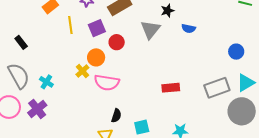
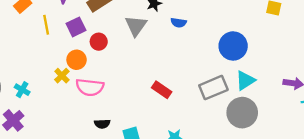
blue circle: (236, 52) -> (233, 46), size x1.6
red rectangle: (171, 88) -> (162, 90), turned 42
black semicircle: (116, 116) -> (102, 124), turned 72

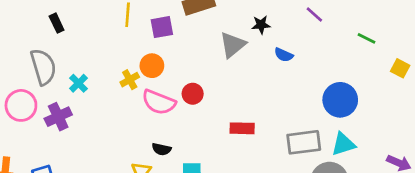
red circle: (99, 42) -> (193, 94), moved
red rectangle: (162, 90) -> (242, 128), turned -48

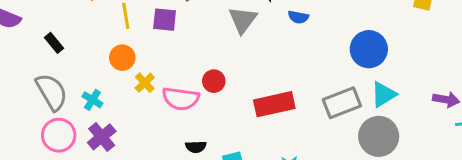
purple square: (162, 27) -> (165, 20), turned 30
orange circle: (152, 66) -> (122, 58), moved
pink circle: (21, 105) -> (59, 135), moved
purple cross: (58, 117) -> (102, 137), moved
red rectangle: (242, 128) -> (274, 104), size x1.5

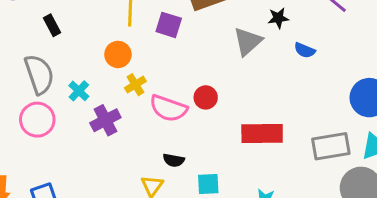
purple cross: (102, 137) -> (105, 120), moved

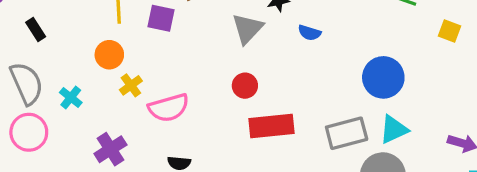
red circle: (206, 97) -> (245, 86), moved
pink semicircle: (168, 108) -> (169, 108), turned -30
purple cross: (105, 120) -> (110, 149), moved

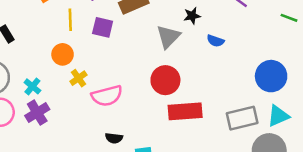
red circle: (245, 86) -> (165, 80), size x1.5
purple cross: (110, 149) -> (37, 113), moved

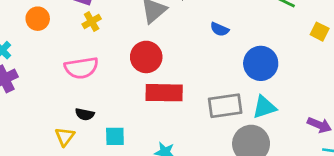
blue semicircle: (215, 41) -> (220, 29), moved
yellow cross: (78, 78) -> (92, 22), moved

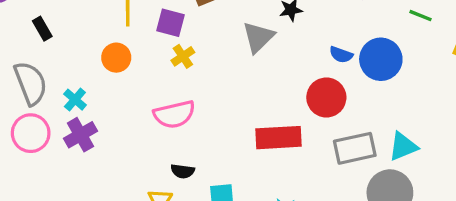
red circle: (146, 57) -> (326, 97), moved
blue circle: (261, 63) -> (381, 59), moved

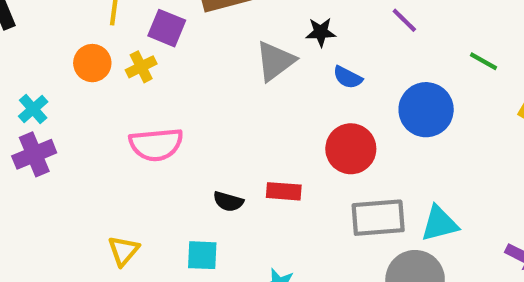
blue semicircle: (341, 55) -> (348, 77), moved
yellow cross: (183, 56) -> (141, 67), moved
red rectangle: (278, 138) -> (284, 191), size x0.6
black semicircle: (183, 171) -> (228, 202), moved

